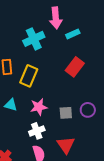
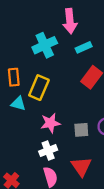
cyan rectangle: (73, 34) -> (84, 47), moved
cyan triangle: (11, 105) -> (18, 104), moved

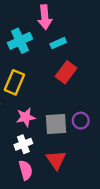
gray square: (81, 130) -> (56, 124), size x1.5

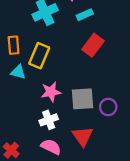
purple circle: (81, 121) -> (108, 107), moved
pink semicircle: (26, 170) -> (51, 147), turned -48

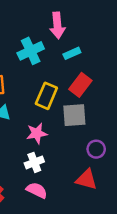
yellow rectangle: (39, 56) -> (46, 96), moved
gray square: (82, 99) -> (74, 115), moved
red triangle: (82, 136) -> (86, 179), moved, turned -40

